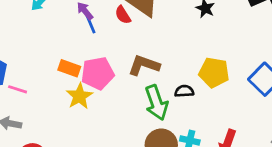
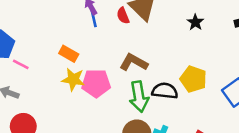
pink pentagon: (98, 73) -> (96, 83), moved
black semicircle: (184, 91) -> (165, 91), size x1.5
yellow star: (79, 96) -> (73, 79), turned 30

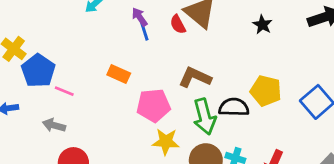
yellow star: (73, 79) -> (166, 142), moved

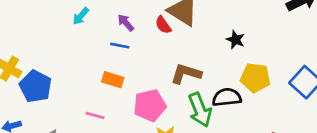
black star: (262, 25) -> (236, 40), moved
blue line: (144, 31) -> (120, 46), moved, turned -54
pink line: (64, 91) -> (95, 115), moved

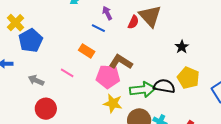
red semicircle: (163, 25) -> (133, 22), turned -136
brown L-shape: (186, 74) -> (121, 62), moved
green arrow: (200, 110) -> (143, 90), turned -90

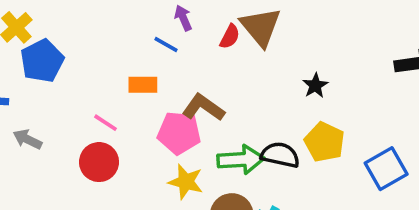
orange rectangle: (87, 51) -> (143, 85), turned -35
gray arrow: (36, 80) -> (27, 139), moved
red circle: (46, 109) -> (99, 162), moved

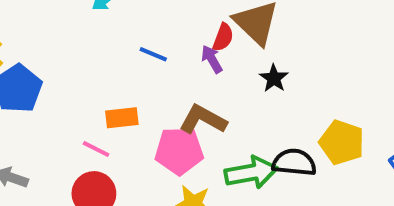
purple arrow: (183, 18) -> (212, 59), moved
orange rectangle: (143, 85) -> (122, 118), moved
black star: (315, 85) -> (274, 78), moved

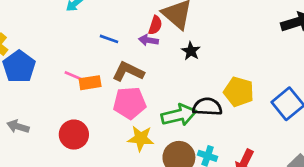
purple arrow: (212, 59) -> (149, 40), turned -48
brown L-shape: (203, 120) -> (128, 72), moved
pink line: (96, 149) -> (74, 76), moved

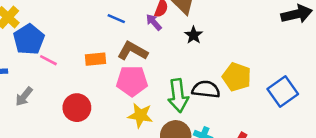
purple arrow: (149, 40) -> (154, 22), turned 36
pink line: (74, 76) -> (48, 60), moved
green arrow: (179, 115) -> (178, 96), turned 92
gray arrow: (18, 127) -> (24, 97), turned -72

